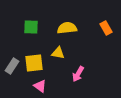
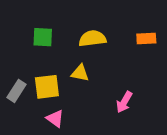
orange rectangle: (106, 28) -> (146, 39), turned -64
pink arrow: (78, 74) -> (124, 102), moved

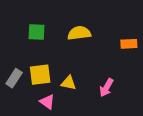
orange rectangle: (146, 39) -> (129, 44), moved
yellow triangle: (80, 73) -> (69, 83), moved

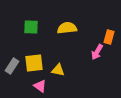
orange rectangle: (129, 44) -> (109, 37), turned -72
pink arrow: (106, 88) -> (97, 52), moved

